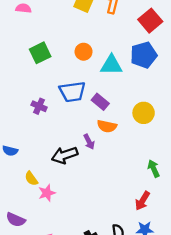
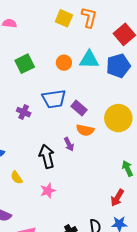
cyan triangle: (111, 65) -> (89, 60), moved
yellow circle: (144, 113) -> (118, 118), size x1.4
black arrow: (65, 155) -> (47, 156), turned 95
pink star: (47, 193) -> (48, 191), moved

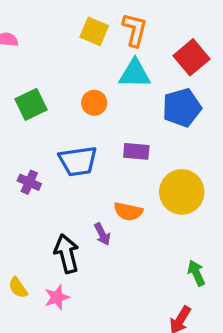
cyan triangle: (89, 60) -> (135, 74), moved
purple rectangle: (79, 108) -> (136, 151), moved, turned -35
pink star: (48, 191) -> (57, 297), moved

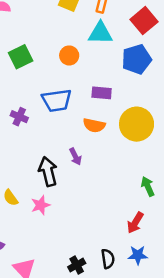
orange semicircle: (128, 211) -> (94, 125), moved

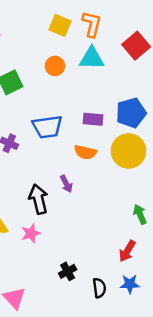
orange circle: (69, 55) -> (55, 66), moved
blue pentagon: (137, 59) -> (131, 113), moved
black cross: (77, 265) -> (68, 271), moved

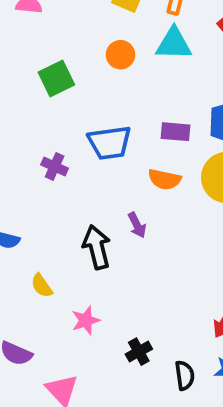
pink star: (31, 233) -> (86, 320), moved

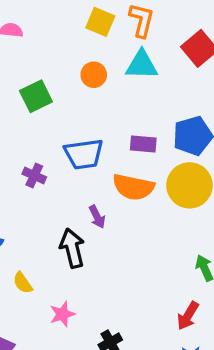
orange semicircle: (164, 179) -> (133, 187), size x1.4
purple arrow: (137, 225) -> (97, 217), moved

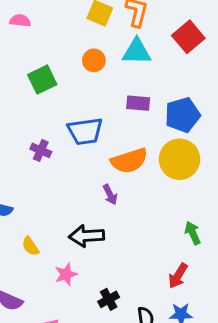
purple rectangle: (143, 144) -> (138, 103), moved
orange semicircle: (133, 187) -> (129, 161), turned -30
purple arrow: (97, 217) -> (110, 195), moved
black arrow: (72, 248) -> (87, 236), moved, turned -80

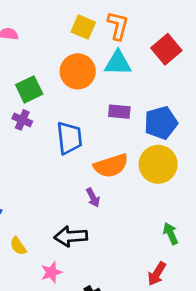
orange circle: (94, 60) -> (78, 71), size x1.6
blue trapezoid: (85, 131) -> (69, 138), turned -88
purple cross: (41, 150) -> (22, 120), moved

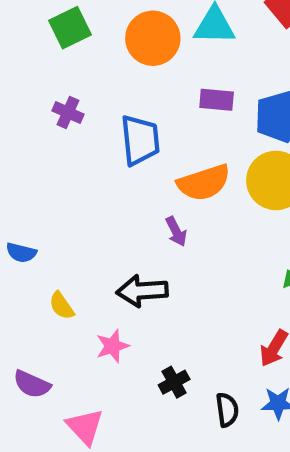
green square: (29, 89) -> (70, 28), moved

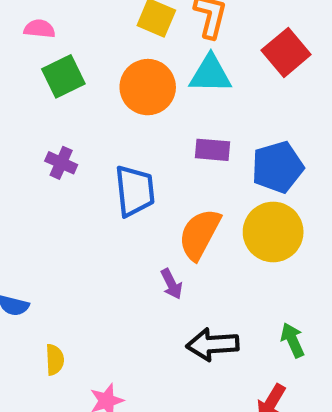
orange semicircle: (204, 183) -> (200, 234), turned 136
black arrow: (142, 291) -> (213, 344), moved
yellow semicircle: (62, 306) -> (55, 360), turned -148

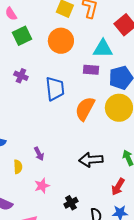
pink semicircle: (40, 29) -> (11, 14), turned -128
cyan triangle: (210, 74) -> (103, 49), moved
purple arrow: (171, 284) -> (39, 154), moved

